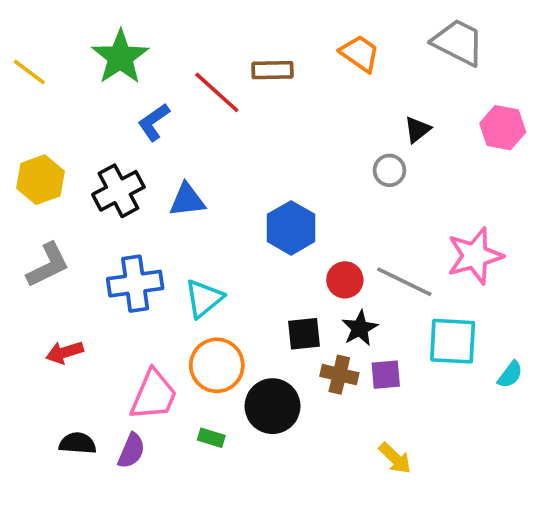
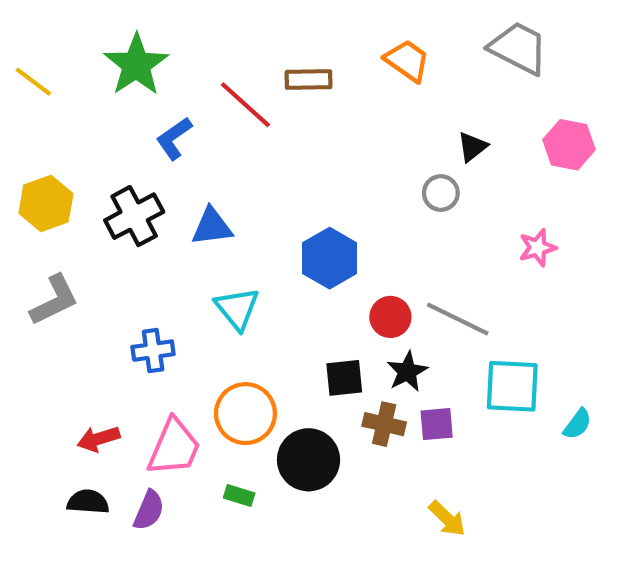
pink star: (475, 256) -> (537, 248), moved, size x0.6
blue cross: (135, 284) -> (153, 351), moved, size x0.7
cyan triangle: (204, 298) -> (237, 309), moved, turned -30
red arrow: (65, 352) -> (98, 439), moved

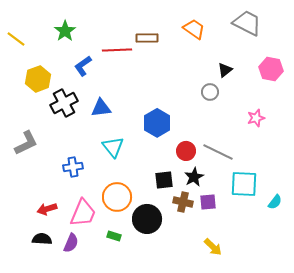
green star: (136, 65) -> (65, 31), size x0.7
red line: (245, 105) -> (117, 50), turned -44
yellow hexagon: (46, 204) -> (38, 79), moved

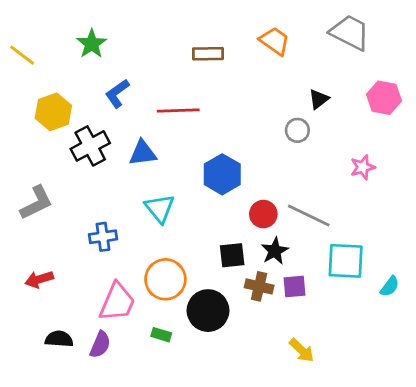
red line: (117, 50) -> (178, 110), moved
red arrow: (47, 209) -> (39, 279), moved

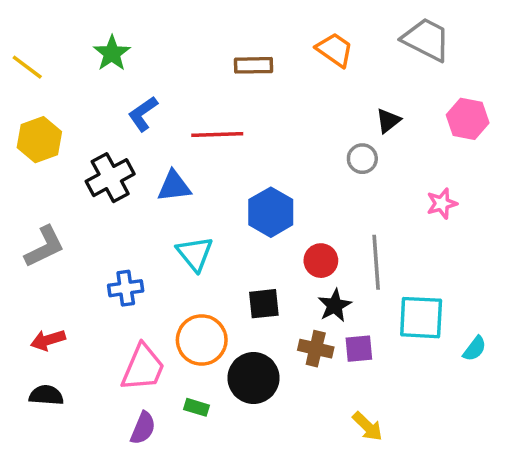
yellow hexagon: (53, 112) -> (39, 140), moved
gray line: (309, 215) -> (376, 262), turned 60
black square: (232, 255) -> (264, 304), moved
black semicircle: (59, 339) -> (46, 395), moved
purple semicircle: (100, 345) -> (143, 428), moved

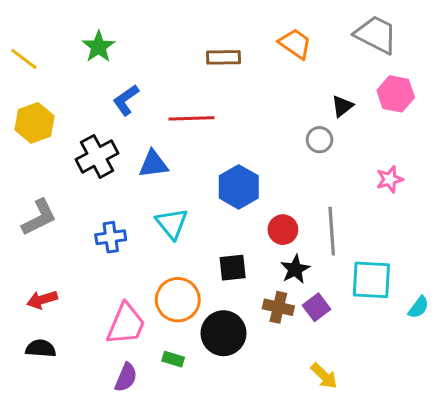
pink hexagon: (468, 119) -> (396, 94), moved
blue cross: (126, 288) -> (111, 237), moved
purple square: (359, 349) -> (316, 307), turned -32

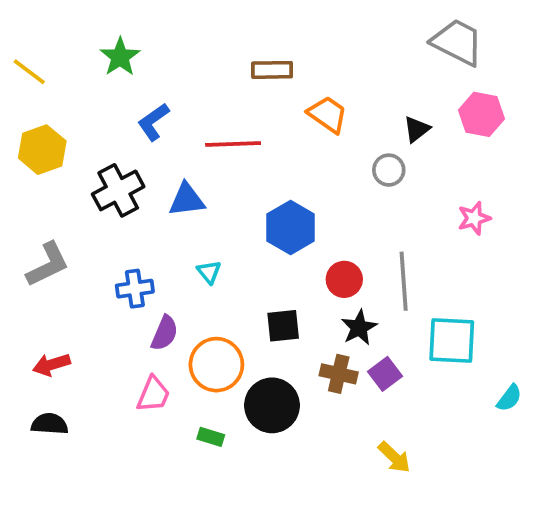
orange trapezoid: (295, 44) -> (328, 114), moved
cyan triangle: (172, 223) -> (209, 272), size x0.6
cyan semicircle: (419, 307) -> (509, 398), moved
pink trapezoid: (126, 324) -> (153, 394), size x0.7
purple semicircle: (126, 377) -> (165, 333), moved

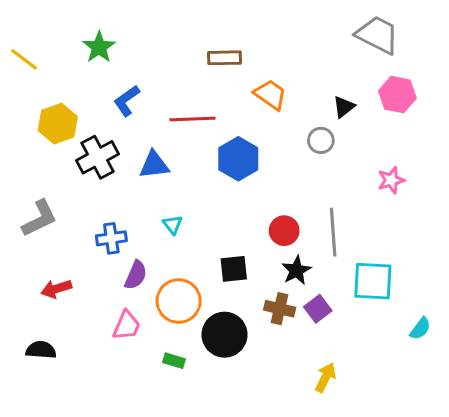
yellow hexagon: (42, 150) -> (58, 124), moved
blue hexagon: (291, 227) -> (238, 159), moved
red arrow: (51, 365) -> (56, 289), moved
yellow arrow: (394, 457) -> (325, 377), turned -108

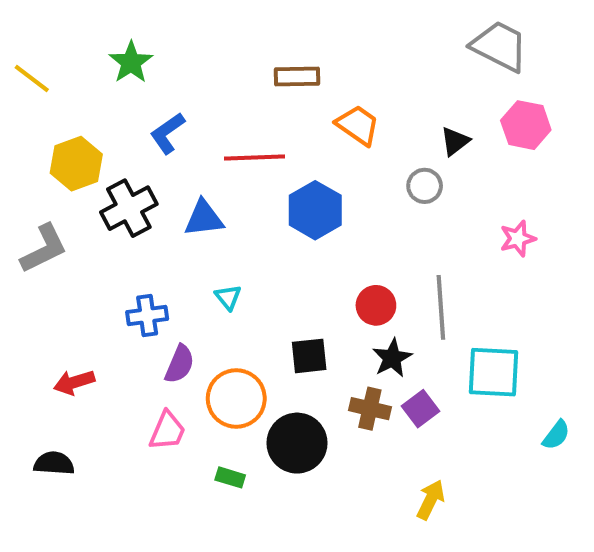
gray L-shape: (39, 218) -> (44, 249), moved

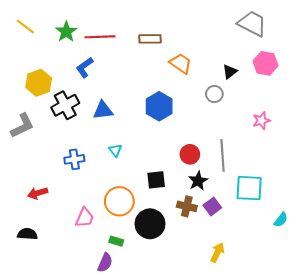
yellow line: (32, 79) -> (25, 27), moved
red line: (254, 158) -> (100, 37), moved
purple semicircle: (180, 364) -> (105, 263), moved

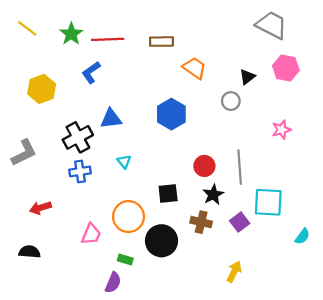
black cross: (65, 105) -> (78, 137), moved
gray L-shape: (22, 126) -> (24, 153), moved
purple square: (212, 206) -> (240, 222), moved

